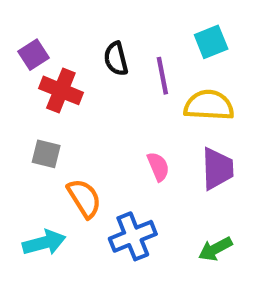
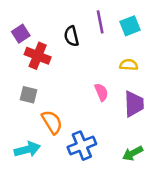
purple line: (162, 76) -> (100, 22), moved
yellow semicircle: (209, 105) -> (129, 65), size x0.6
pink semicircle: (158, 167) -> (101, 92), moved

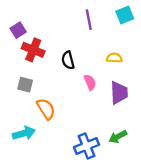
cyan square: (130, 26) -> (125, 15), moved
black semicircle: (71, 36) -> (68, 60), moved
blue cross: (82, 146) -> (87, 146), moved

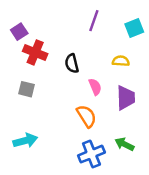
cyan square: (125, 15) -> (134, 28), moved
purple line: (89, 20) -> (94, 21), turned 30
orange semicircle: (46, 109) -> (87, 116), moved
green arrow: (118, 137) -> (124, 144), turned 54

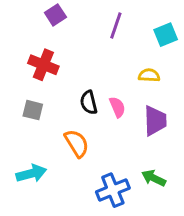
purple square: (19, 32) -> (55, 15), moved
black semicircle: (72, 63) -> (89, 103), moved
orange semicircle: (87, 116) -> (77, 143), moved

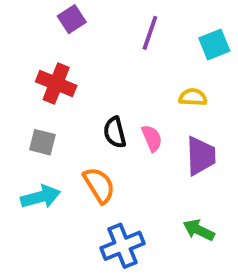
cyan arrow: (31, 173) -> (40, 197), moved
blue cross: (113, 190) -> (123, 246), moved

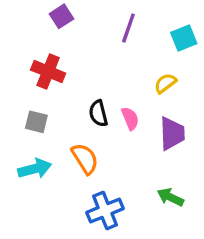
yellow semicircle: (193, 97) -> (165, 83), turned -40

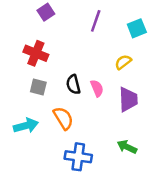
gray square: (36, 122) -> (38, 87), moved
blue cross: (105, 211) -> (78, 157), turned 30

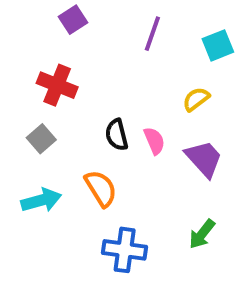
gray square: (38, 87) -> (41, 139), moved, turned 35
purple trapezoid: (128, 99) -> (204, 159), turned -40
green arrow: (127, 147) -> (202, 234), turned -78

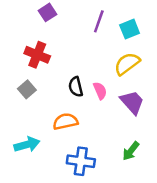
cyan square: (218, 45) -> (130, 29), moved
yellow semicircle: (196, 99) -> (127, 64), size x1.5
orange semicircle: (101, 188) -> (65, 121), turned -70
cyan arrow: (41, 200) -> (27, 145), moved

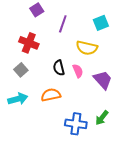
purple line: (99, 21) -> (63, 24), moved
yellow semicircle: (127, 64) -> (87, 48), moved, turned -130
cyan arrow: (27, 145) -> (18, 99), moved
blue cross: (81, 161) -> (76, 124), moved

